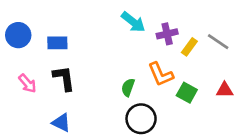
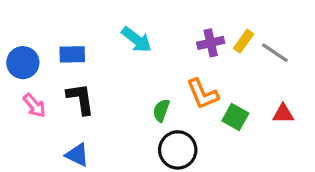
cyan arrow: (133, 22) -> (137, 40), moved
blue circle: (18, 35) -> (23, 63), moved
yellow rectangle: (189, 47) -> (244, 41), moved

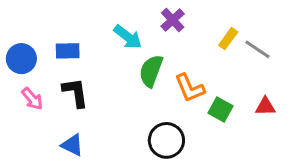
purple cross: (211, 43) -> (173, 20), moved, turned -30
green semicircle: (161, 110) -> (151, 71), moved, size x1.5

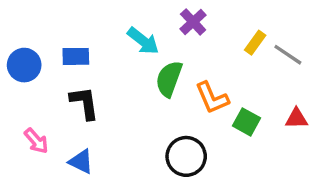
pink arrow: (32, 99) -> (36, 141), moved

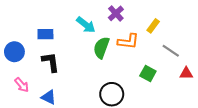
gray line: (288, 55) -> (171, 51), moved
blue circle: (24, 65) -> (14, 52), moved
orange L-shape: (212, 98) -> (128, 41), moved, turned -60
red triangle: (296, 118) -> (186, 73), moved

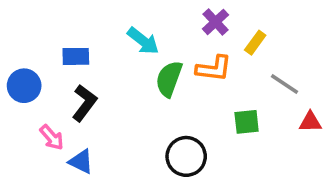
purple cross: (116, 13) -> (215, 22), moved
black L-shape: (51, 62) -> (84, 103), turned 45
green square: (148, 73) -> (247, 122), turned -35
pink arrow: (22, 85) -> (52, 137), moved

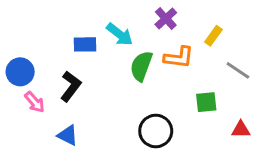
purple cross: (215, 22) -> (166, 18), moved
blue rectangle: (76, 56) -> (85, 44), moved
red triangle: (310, 122) -> (241, 130), moved
pink arrow: (52, 137) -> (35, 102), moved

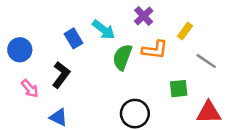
blue rectangle: (85, 44) -> (74, 38), turned 60
blue circle: (20, 72) -> (20, 50), moved
red triangle: (241, 130) -> (209, 112), size x1.5

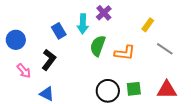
purple cross: (144, 16) -> (104, 13), moved
cyan arrow: (104, 30) -> (83, 24), turned 54
orange L-shape: (155, 50) -> (125, 53), moved
green square: (179, 89) -> (134, 89), moved

